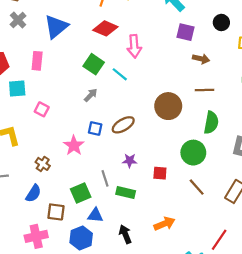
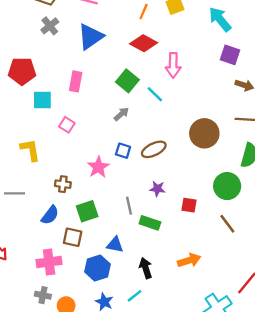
pink rectangle: (37, 61) -> (76, 81), moved
brown cross: (43, 164) -> (63, 184), turned -32
green square: (81, 193) -> (87, 211), moved

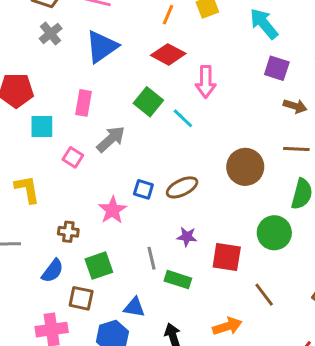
gray arrow: (121, 114) -> (111, 139), moved, size x1.5
red square: (189, 205) -> (227, 257), size x1.5
brown line: (227, 224) -> (264, 295), moved

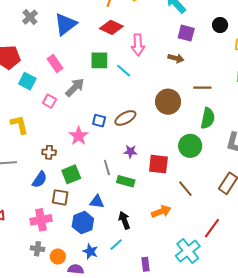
green square: (148, 102) -> (99, 60), turned -36
pink rectangle: (83, 103) -> (55, 63), turned -42
brown arrow: (295, 106) -> (176, 58), moved
cyan square: (42, 127) -> (27, 81), turned 30

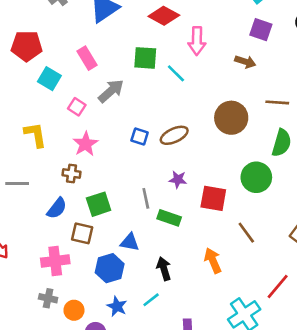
pink star: (79, 136) -> (85, 144), moved
orange arrow: (161, 212) -> (213, 260), turned -96

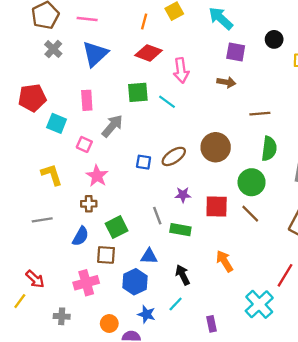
pink rectangle: (87, 58) -> (87, 100), turned 36
brown circle: (231, 118) -> (216, 147), moved
brown line: (246, 233) -> (250, 214), moved
gray cross: (48, 298) -> (62, 316), moved

